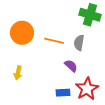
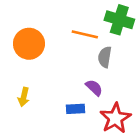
orange line: (54, 41) -> (85, 34), moved
blue rectangle: (63, 93) -> (75, 109), moved

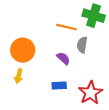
orange circle: (29, 44) -> (23, 50), moved
purple semicircle: (94, 88) -> (63, 58), moved

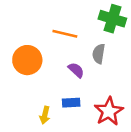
orange line: (66, 27) -> (65, 34), moved
yellow arrow: (19, 76) -> (45, 115), moved

